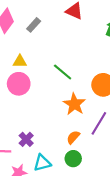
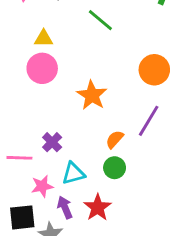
green line: (63, 72) -> (100, 20), moved
orange star: (74, 104) -> (92, 95), moved

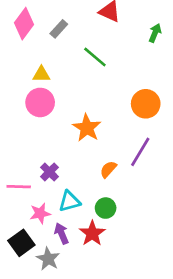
green circle: (115, 168) -> (106, 208), moved
black square: (22, 217) -> (21, 243), turned -30

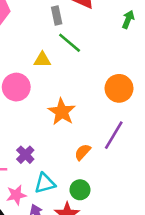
gray rectangle: (59, 29) -> (57, 16), moved, turned -54
yellow triangle: (41, 74) -> (42, 60), moved

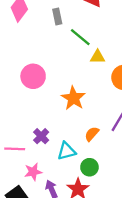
gray rectangle: (57, 16) -> (57, 16), moved
yellow triangle: (42, 60) -> (98, 57), moved
cyan triangle: (45, 183) -> (66, 151), moved

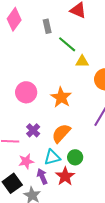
pink circle: (33, 76) -> (26, 92), moved
orange semicircle: (92, 134) -> (61, 133), moved, size x1.5
cyan triangle: (66, 151) -> (52, 157), moved

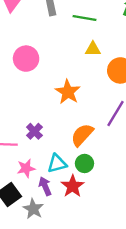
green line: (67, 44) -> (84, 18), moved, turned -30
pink circle: (26, 92) -> (26, 59), moved
orange semicircle: (61, 133) -> (82, 135), moved

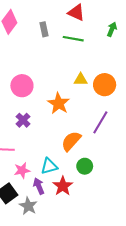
yellow triangle: (93, 49) -> (81, 79), moved
pink circle: (26, 59) -> (22, 86), moved
purple cross: (34, 131) -> (23, 120), moved
green circle: (84, 163) -> (85, 166), moved

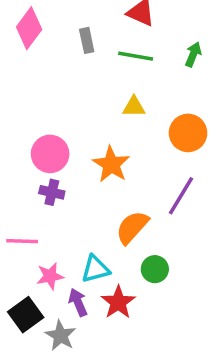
green arrow: (112, 29) -> (193, 54), moved
yellow triangle: (81, 79) -> (134, 107), moved
pink circle: (22, 86) -> (50, 154), moved
purple cross: (23, 120) -> (52, 192), turned -32

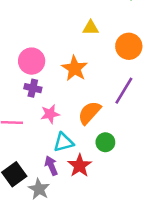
pink star: (50, 276) -> (50, 114), moved

